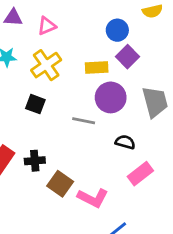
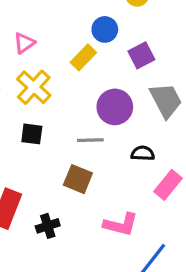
purple square: (128, 57) -> (141, 55), moved, turned 30
yellow rectangle: (97, 68) -> (83, 57), moved, turned -30
black cross: (35, 161) -> (48, 226), moved
brown square: (60, 184) -> (78, 179), moved

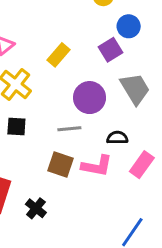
blue circle: (105, 29) -> (129, 26), moved
pink L-shape: (121, 225) -> (97, 166), moved
black cross: (48, 226) -> (36, 208), turned -30

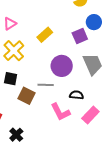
brown square: (60, 165) -> (26, 96), moved
pink L-shape: (97, 166) -> (60, 112), turned 45

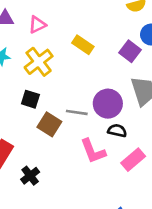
yellow rectangle: (45, 35) -> (83, 45), turned 70
purple square: (80, 36) -> (130, 51), turned -35
purple circle: (62, 66) -> (108, 104), moved

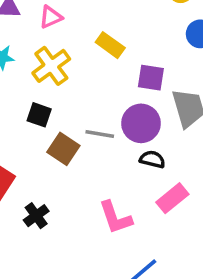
purple square: (130, 51) -> (151, 78), moved, turned -30
pink L-shape: (93, 151) -> (115, 217), moved

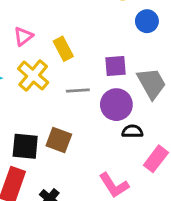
yellow rectangle: (110, 45) -> (63, 49), moved, turned 40
black square: (39, 115) -> (25, 146), moved, size x1.4
gray line: (100, 134) -> (78, 91), moved

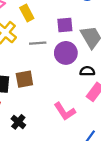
black semicircle: (132, 131) -> (87, 71), moved
brown square: (59, 140) -> (24, 79), turned -30

